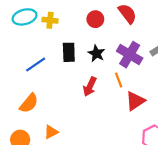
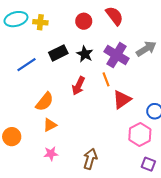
black rectangle: (69, 52) -> (58, 53), turned 66
orange semicircle: (29, 103) -> (45, 102), moved
orange triangle: (51, 132) -> (50, 125), moved

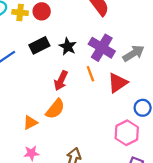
red circle: (84, 21) -> (42, 11), moved
gray arrow: (146, 49) -> (134, 53), moved
red triangle: (122, 100) -> (118, 83), moved
orange semicircle: (45, 102) -> (55, 109), moved

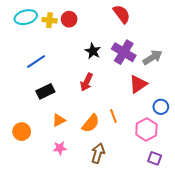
black rectangle: (39, 45) -> (45, 91), moved
orange line: (90, 74) -> (113, 116), moved
orange semicircle: (55, 109) -> (91, 123), moved

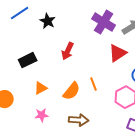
black star: (93, 51) -> (48, 21), moved
blue line: (36, 61) -> (20, 13), moved
brown arrow: (98, 153) -> (79, 120), turned 78

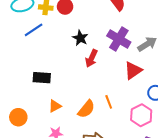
black star: (48, 21) -> (80, 38), moved
red arrow: (68, 51) -> (91, 58), moved
black rectangle: (28, 60) -> (42, 78), turned 30

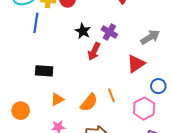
blue line: (34, 30) -> (36, 23), turned -48
purple cross: (119, 39) -> (109, 32), moved, size x0.7

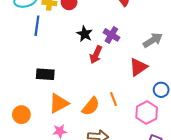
orange triangle: (57, 99) -> (59, 103), size x1.5

